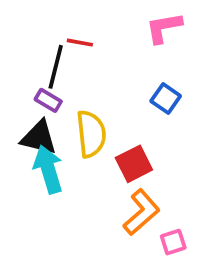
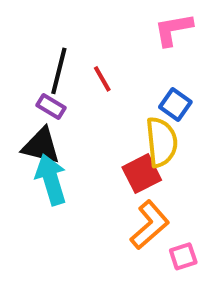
red line: (80, 43) -> (102, 79), moved, turned 50
yellow semicircle: (91, 134) -> (161, 142), moved

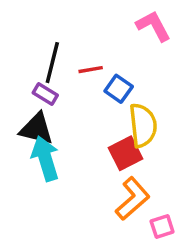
pink L-shape: (173, 30) -> (153, 26), turned 72
red line: (102, 79) -> (91, 70), turned -70
blue square: (175, 104) -> (119, 89), moved

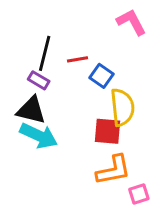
red square: (125, 153) -> (107, 131), turned 32
cyan arrow: (45, 158) -> (39, 136), turned 132
orange L-shape: (132, 199) -> (113, 170), turned 30

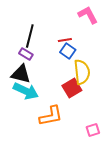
red line: (78, 59) -> (65, 40), moved
red square: (107, 131) -> (72, 88), turned -36
orange L-shape: (113, 170) -> (51, 116), moved

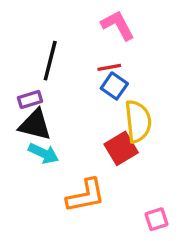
pink L-shape: (88, 15) -> (118, 25), moved
purple rectangle: (26, 54) -> (30, 99), moved, turned -48
cyan arrow: (26, 91) -> (43, 153), size x0.7

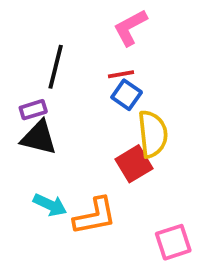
pink L-shape: (118, 25) -> (130, 28), turned -90
cyan arrow: (43, 153) -> (50, 205), moved
pink square: (156, 219) -> (173, 242), size x1.4

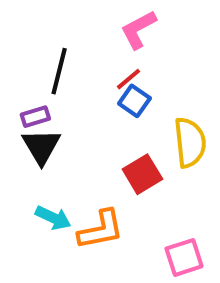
red line: (121, 74) -> (129, 79), turned -30
yellow semicircle: (153, 134) -> (190, 142), moved
black triangle: (39, 138) -> (41, 146), turned 45

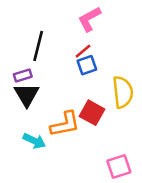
blue square: (134, 101) -> (87, 65), turned 36
red square: (142, 174) -> (92, 113), turned -30
orange L-shape: (101, 230) -> (65, 124), moved

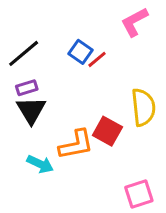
pink L-shape: (89, 19) -> (134, 22), moved
black line: (38, 46) -> (24, 53), moved, turned 36
blue square: (87, 65) -> (81, 52), moved, turned -36

